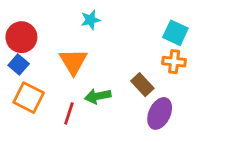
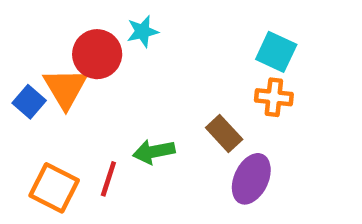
red circle: (21, 37) -> (97, 54), moved
orange triangle: (73, 62) -> (65, 88), moved
orange square: (29, 98) -> (54, 188), moved

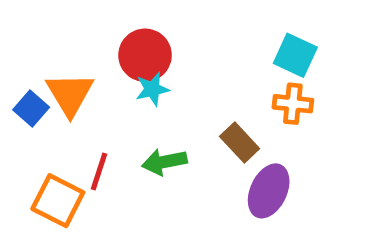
cyan star: (142, 31) -> (152, 89), moved
red circle: (97, 54) -> (145, 55), moved
red line: (108, 179) -> (99, 172), moved

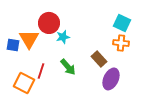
red circle: (145, 55) -> (49, 23), moved
blue square: (31, 109) -> (13, 45), turned -32
green arrow: (164, 162) -> (68, 67), turned -120

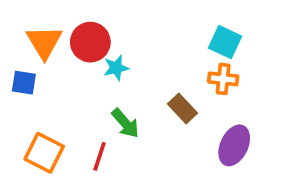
orange triangle: (29, 39) -> (44, 42), moved
red line: (41, 71) -> (100, 156), moved
purple ellipse: (111, 79) -> (234, 145), moved

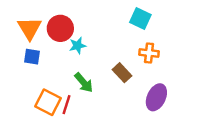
cyan square: (225, 42) -> (140, 18), moved
blue square: (24, 83) -> (32, 57), moved
orange square: (44, 153) -> (48, 102), moved

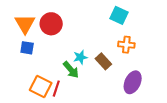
cyan star: (78, 46) -> (80, 57), moved

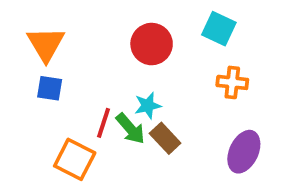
red circle: (51, 24) -> (152, 44), moved
brown rectangle: (103, 61) -> (165, 138), moved
red line: (56, 89) -> (104, 123), moved

